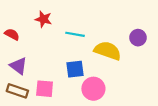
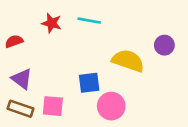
red semicircle: (12, 34) -> (14, 41), turned -48
cyan line: (75, 34) -> (89, 21), moved

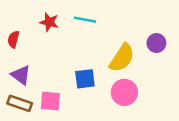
red semicircle: (14, 41) -> (13, 39), turned -56
yellow semicircle: (128, 61) -> (122, 58), turned 104
pink circle: (111, 106) -> (124, 92), moved

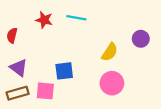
yellow semicircle: (122, 58) -> (110, 52), size x0.7
blue square: (85, 79) -> (64, 71), moved
brown rectangle: (20, 103) -> (18, 93), turned -35

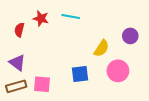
red semicircle: (12, 35) -> (19, 30), moved
blue square: (64, 71) -> (80, 74), moved
pink circle: (112, 83) -> (118, 71), moved

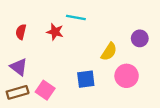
red star: (41, 18) -> (55, 32), moved
pink square: (42, 84) -> (45, 90), turned 30

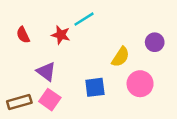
cyan line: (76, 18) -> (84, 19), turned -42
red semicircle: (21, 32) -> (23, 35), turned -40
purple triangle: (19, 67) -> (46, 71), moved

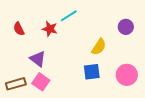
purple circle: (155, 42) -> (126, 27), moved
pink circle: (140, 84) -> (127, 75), moved
blue square: (95, 87) -> (92, 72), moved

